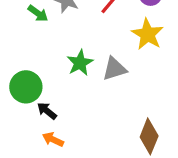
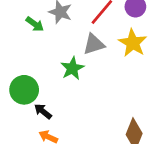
gray triangle: (114, 69) -> (94, 44), moved

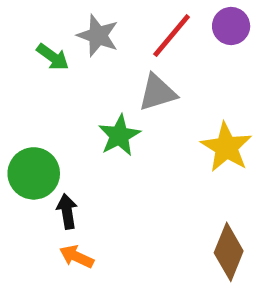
yellow star: (133, 43) -> (226, 147), moved
black arrow: (43, 111) -> (67, 211), turned 42

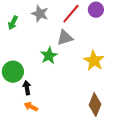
green arrow: (53, 57) -> (13, 23), moved, turned 80

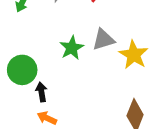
gray triangle: (65, 38) -> (103, 40), moved

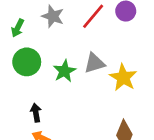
green circle: (22, 70) -> (27, 62), moved

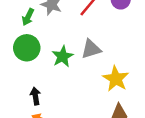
green arrow: (18, 28) -> (28, 17), moved
yellow star: (123, 78) -> (116, 79), moved

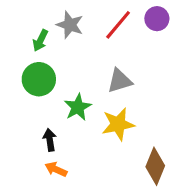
green star: (63, 56) -> (78, 107), moved
yellow star: (116, 79) -> (118, 124), moved, turned 30

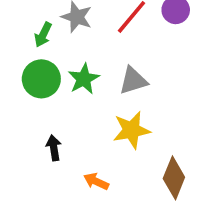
green star: (78, 107) -> (84, 79), moved
orange arrow: (56, 169) -> (96, 181), moved

